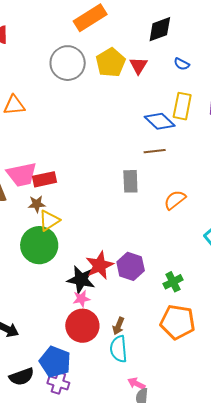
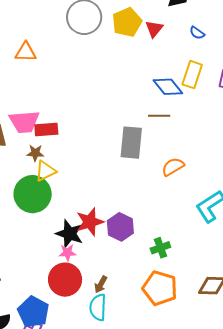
gray rectangle: (130, 181) -> (131, 143), size x1.4

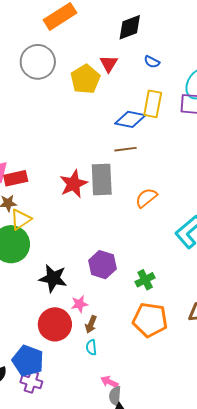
yellow pentagon: (127, 22) -> (85, 79), moved
blue diamond: (168, 87) -> (130, 119), turned -32
red star: (90, 222) -> (74, 184), moved
pink star: (67, 253) -> (79, 304), moved
cyan semicircle: (98, 307) -> (91, 347), size x0.6

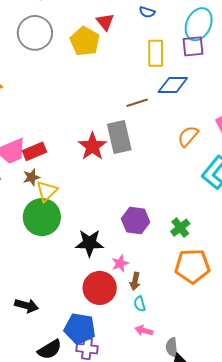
blue diamond: (130, 119) -> (173, 85), moved
orange semicircle: (146, 198) -> (188, 136), moved
pink arrow: (109, 382) -> (144, 331), moved

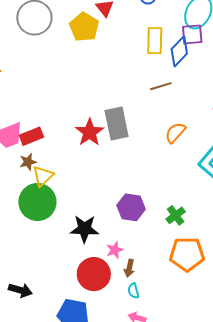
blue diamond: (173, 85) -> (179, 51), moved, turned -48
brown line: (137, 103) -> (161, 86), moved
orange semicircle: (188, 136) -> (175, 133), moved

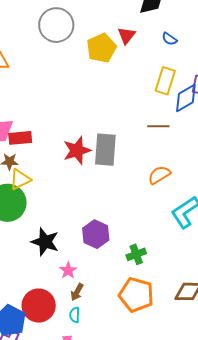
pink star: (115, 250) -> (68, 270), turned -30
red circle: (94, 274) -> (39, 306), moved

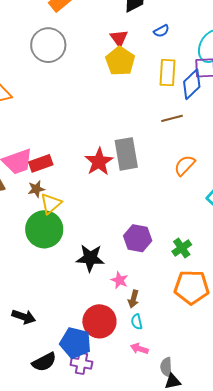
blue semicircle: (169, 39) -> (161, 31), turned -49
yellow pentagon: (101, 48) -> (120, 61), moved

